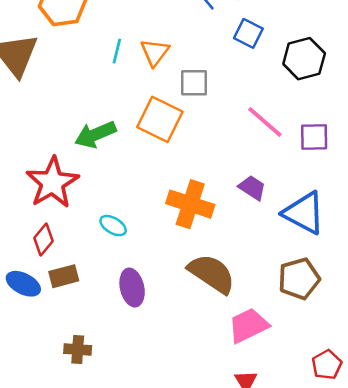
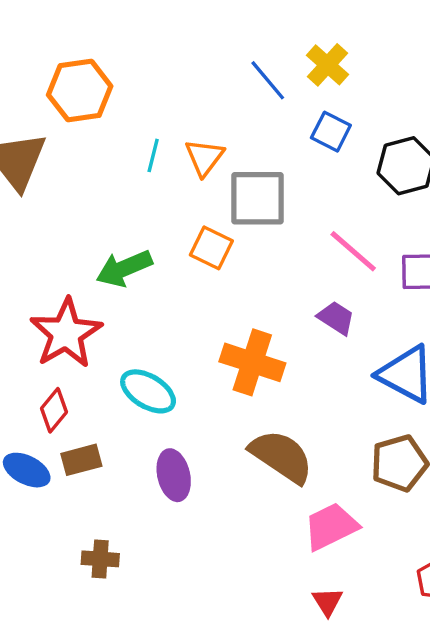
gray square: (194, 83) -> (257, 198), size x1.5
orange square: (160, 119) -> (211, 248), size x0.7
purple trapezoid: (252, 188) -> (336, 318), moved
cyan ellipse: (113, 226) -> (148, 391), size x1.5

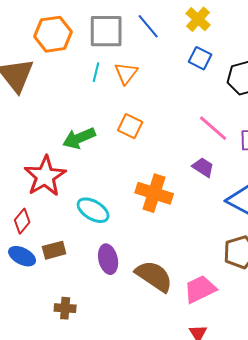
blue line: (268, 80) -> (148, 26), moved
gray square: (257, 198) -> (106, 31), moved
red diamond: (54, 410) -> (22, 221), moved
brown semicircle: (281, 456) -> (154, 276), moved

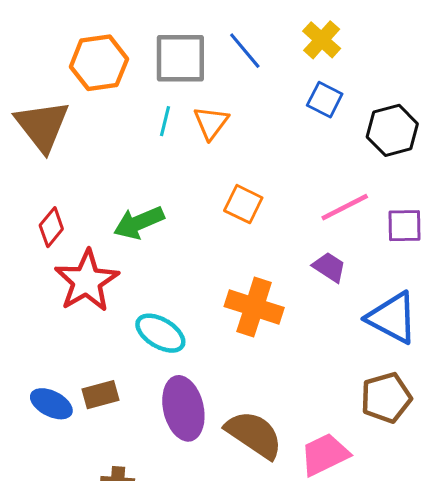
orange square: (130, 126) -> (243, 204), moved
pink line: (213, 128) -> (345, 207), turned -68
red diamond: (22, 221) -> (51, 227), moved
purple ellipse: (108, 259) -> (183, 408), size x1.4

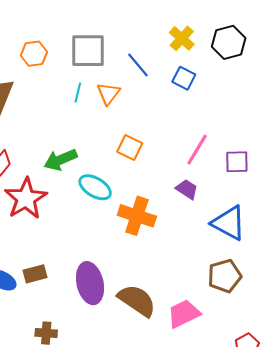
blue line: (245, 51) -> (138, 65), moved
orange hexagon: (99, 63) -> (34, 54), size x0.7
black hexagon: (392, 130) -> (229, 42), moved
pink line: (345, 207) -> (197, 150), turned -32
cyan ellipse: (160, 333) -> (95, 187), moved

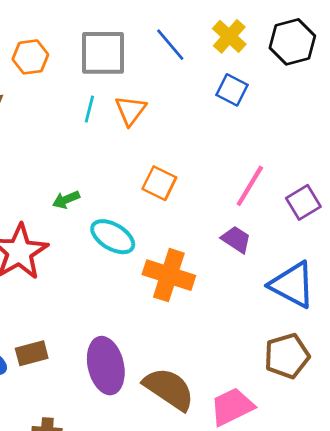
blue line: (138, 65) -> (170, 45), moved
green arrow: (60, 160) -> (66, 200), size x0.6
purple square: (237, 162) -> (303, 202), turned -30

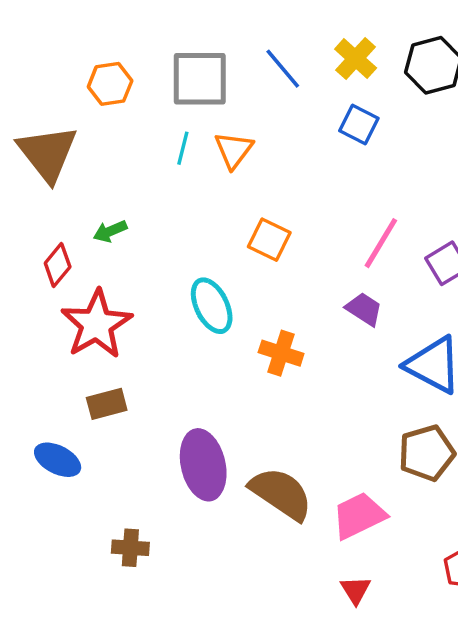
green arrow: (66, 200) -> (110, 231), moved
cyan ellipse: (113, 237) -> (212, 306), turned 33
orange cross: (169, 275) -> (281, 353), size x0.7
brown rectangle: (32, 353) -> (107, 404), moved

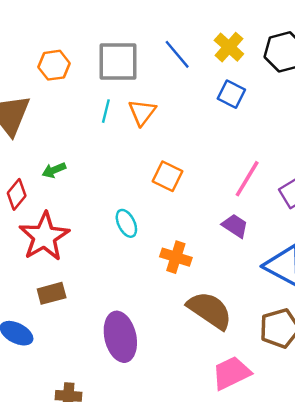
cyan ellipse: (212, 306) -> (126, 223), size x0.7
brown semicircle: (281, 494) -> (210, 310), moved

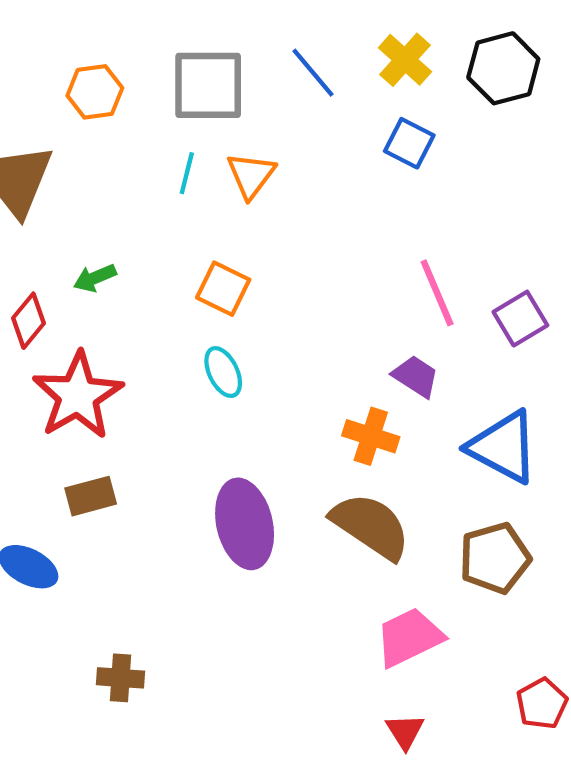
orange square: (167, 176) -> (223, 289), moved
pink line: (247, 179) -> (437, 293), turned -54
orange cross: (176, 257) -> (371, 436), moved
purple ellipse: (120, 337) -> (245, 524), moved

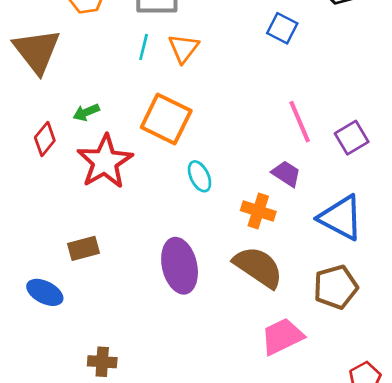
orange square: (223, 289) -> (166, 119), size x1.5
cyan ellipse: (223, 372) -> (200, 176), moved
red star: (78, 396) -> (105, 162), moved

